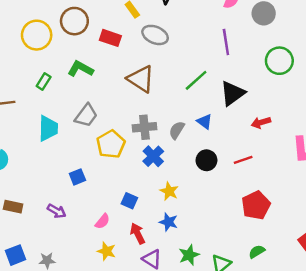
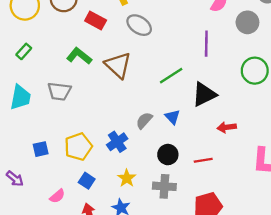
green L-shape: (80, 69) -> (79, 56), moved
gray trapezoid: (86, 116) -> (59, 91), turned 50
gray cross: (144, 127) -> (164, 186), moved
yellow pentagon: (111, 144) -> (78, 147), moved

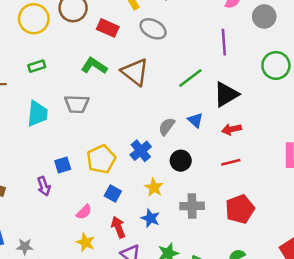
green rectangle: (24, 51) -> (37, 66), turned 35
red arrow: (227, 127) -> (232, 129), moved
black circle: (168, 155) -> (181, 161), moved
purple arrow: (15, 179) -> (44, 186), moved, turned 36
gray cross: (164, 186) -> (192, 206), moved

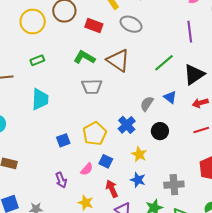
gray trapezoid: (77, 104) -> (92, 87), moved
purple arrow: (44, 186) -> (61, 180), moved
gray cross: (192, 206) -> (174, 185), moved
pink semicircle: (84, 212) -> (87, 169), moved

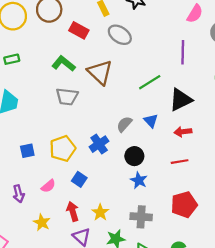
yellow star: (139, 154) -> (100, 212), moved
blue square: (106, 161) -> (79, 179), moved
blue star: (138, 180) -> (139, 180), moved

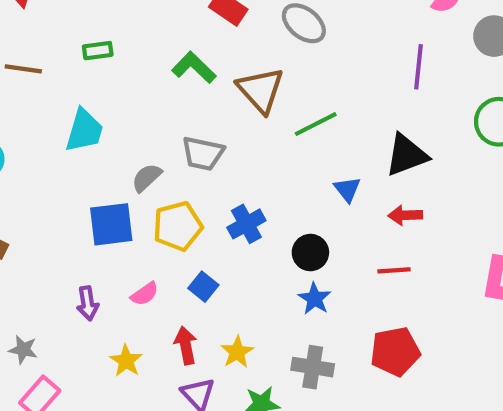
green line: (150, 82) -> (316, 124), moved
gray trapezoid: (67, 97) -> (203, 154), moved
gray semicircle: (124, 124) -> (147, 178), moved
blue square: (27, 151) -> (111, 224), size x1.6

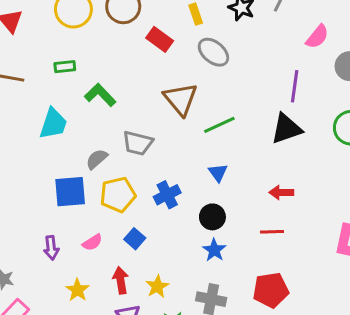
green L-shape: (194, 67) -> (100, 95), moved
black triangle: (406, 155) -> (286, 129), moved
blue triangle: (347, 189) -> (218, 173), moved

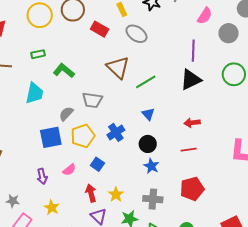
yellow star: (77, 290) -> (52, 208), moved

